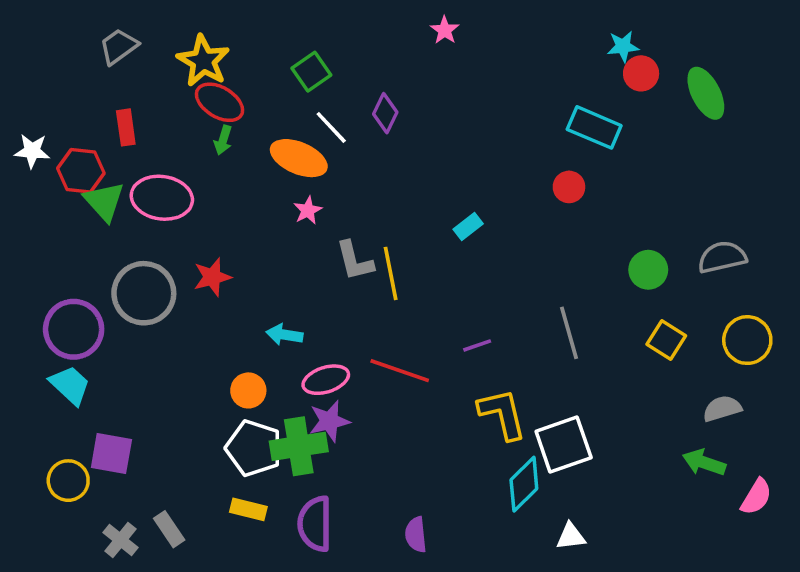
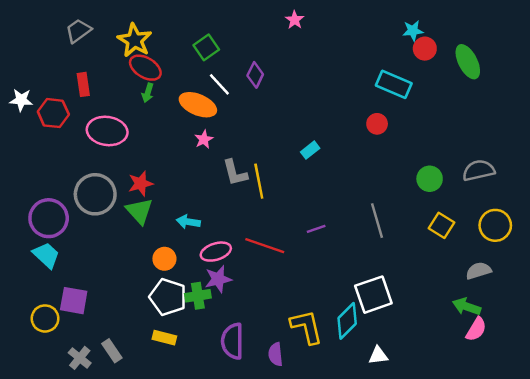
green triangle: (104, 201) -> (139, 211), moved
yellow L-shape: (502, 414) -> (307, 327), moved
green cross: (299, 446) -> (198, 296), size x0.7
pink semicircle: (756, 497) -> (476, 329), moved
purple semicircle: (315, 524) -> (233, 341), moved

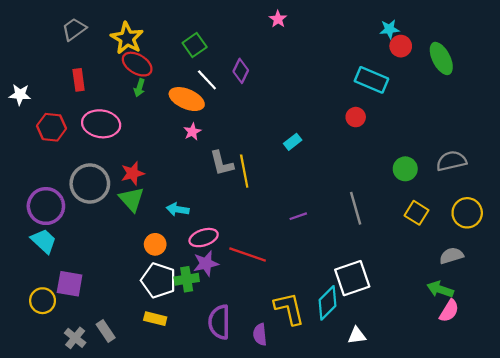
red hexagon: (53, 113) -> (52, 127), moved
red line: (265, 246) -> (248, 254), moved

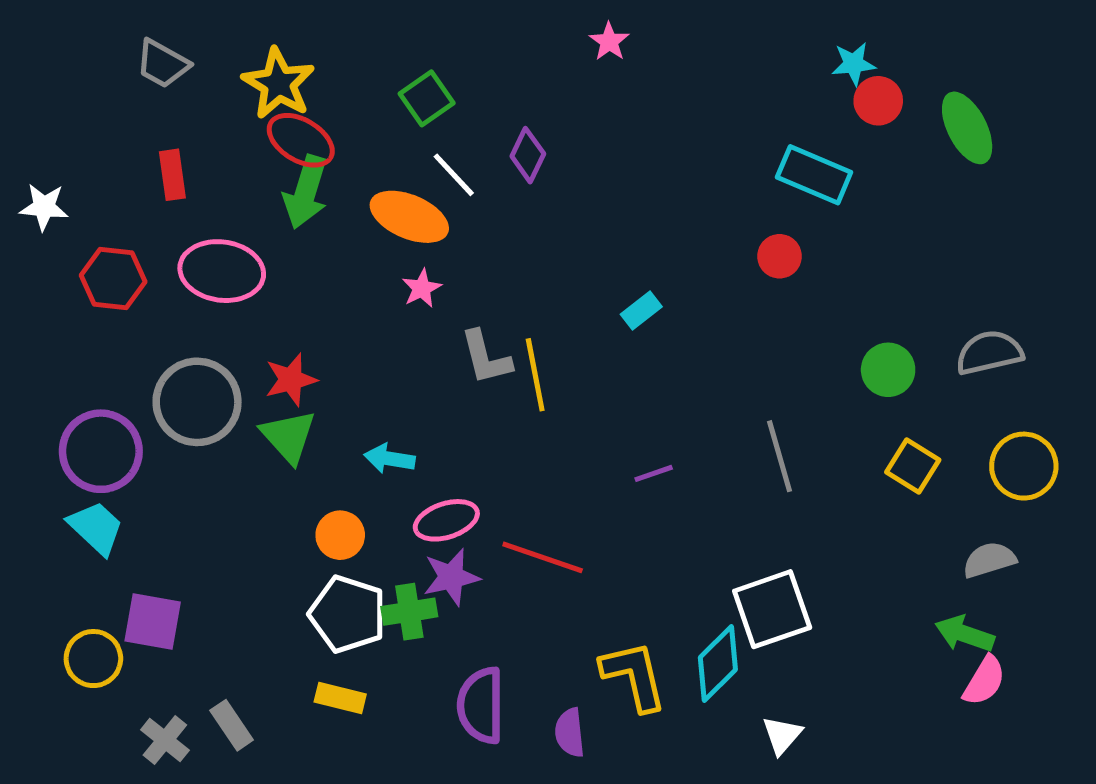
gray trapezoid: (74, 29) -> (162, 64), turned -115
green arrow: (139, 88) -> (306, 192), size x1.8
white triangle: (357, 336) -> (782, 735), turned -42

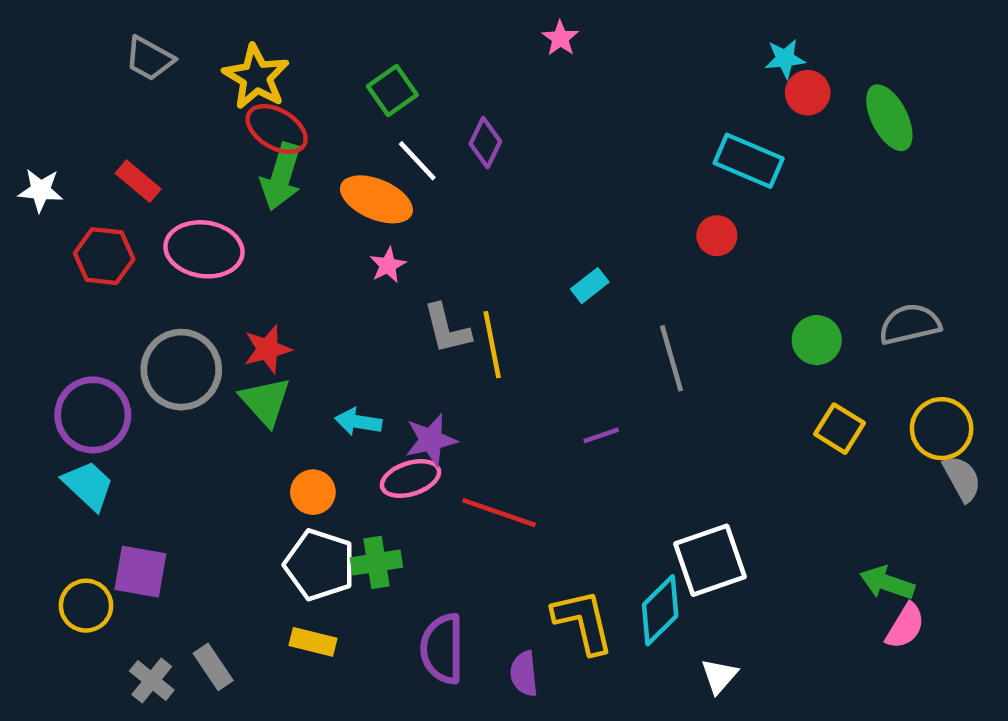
red rectangle: (172, 175) -> (138, 181), moved, turned -42
gray line: (779, 456) -> (671, 358), moved
gray semicircle: (989, 560) -> (962, 479), moved, turned 78
purple star: (451, 577) -> (431, 440), moved

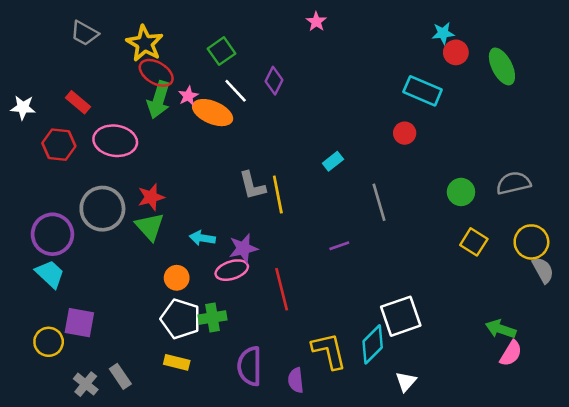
pink star: (388, 265) -> (188, 96), moved
red line: (499, 513) -> (282, 289), turned 57

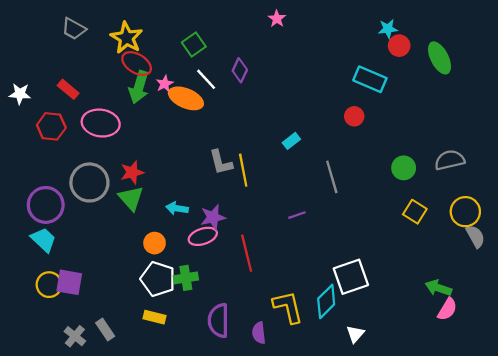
yellow circle: (49, 342) -> (49, 285), moved

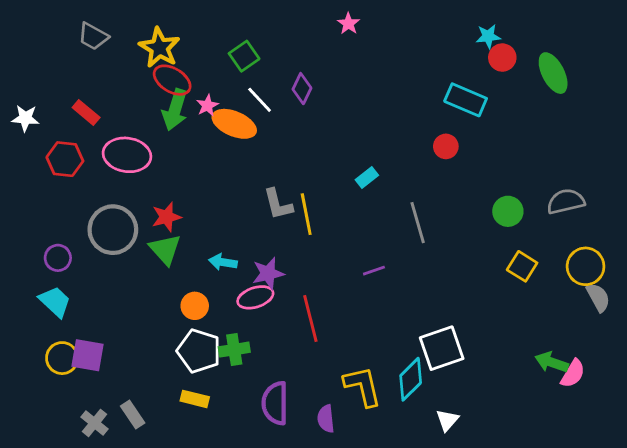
purple circle: (46, 205) -> (58, 258), size x0.6
pink semicircle: (447, 309) -> (573, 374), moved

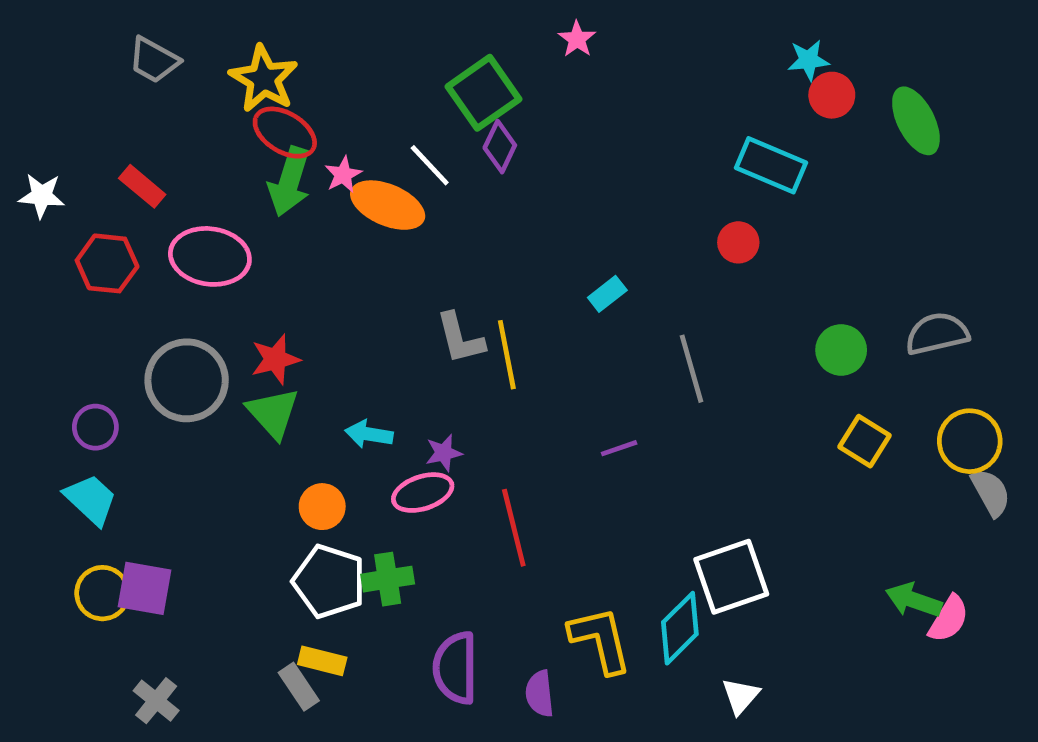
green square: (244, 56) -> (483, 93), moved, size x1.4
purple star: (268, 273) -> (444, 453), size x0.7
gray rectangle: (133, 414) -> (299, 687), moved

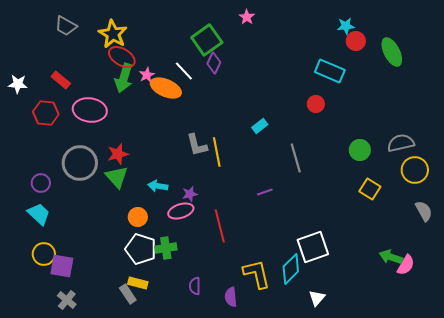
yellow circle: (970, 441) -> (415, 170), moved
purple square: (144, 588) -> (62, 266), moved
purple semicircle: (455, 668) -> (195, 286), size x0.6

